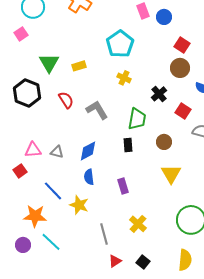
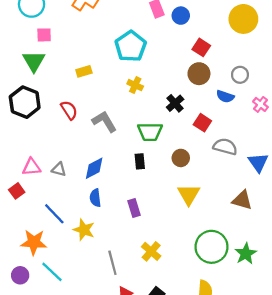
pink square: (21, 34) -> (44, 35), moved, turned 32
green triangle: (49, 63) -> (34, 61), moved
green trapezoid: (137, 119) -> (150, 132), turned 80

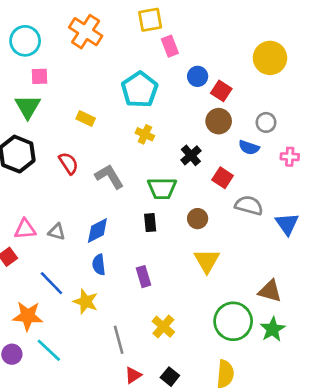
blue circle: (181, 16) -> (198, 76), moved
yellow rectangle: (84, 71) -> (86, 119), turned 42
pink cross: (260, 104) -> (290, 157), turned -35
brown triangle: (242, 200) -> (270, 291), moved

